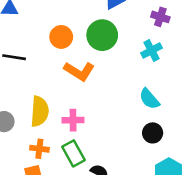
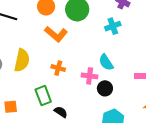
pink cross: (73, 120) -> (90, 76), moved
orange cross: (39, 149) -> (58, 68), moved

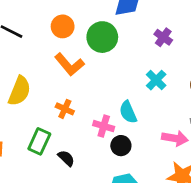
cyan cross: (113, 26) -> (156, 80), moved, turned -35
green rectangle: (43, 96) -> (39, 141), turned 36
black semicircle: (61, 112) -> (66, 158), moved

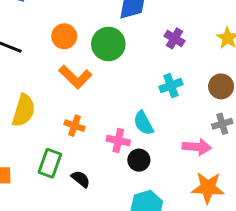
cyan cross: (156, 80) -> (171, 86), turned 30

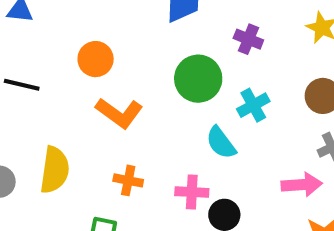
green circle: (108, 44) -> (198, 79), moved
cyan semicircle: (143, 123) -> (221, 143), moved

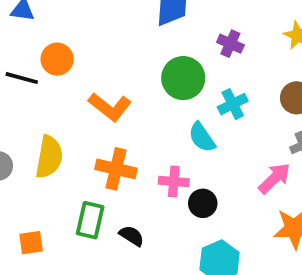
orange circle: (96, 59) -> (57, 59), moved
orange cross: (128, 180) -> (116, 169), size x1.5
pink arrow: (302, 185) -> (274, 178), turned -42

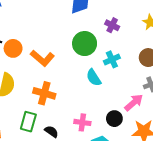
orange circle: (57, 59) -> (13, 48), moved
pink cross: (174, 181) -> (82, 122), moved
black circle: (203, 203) -> (114, 119), moved

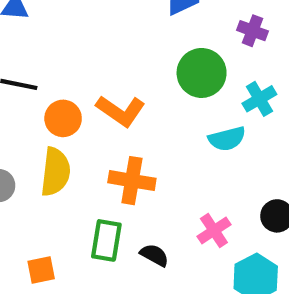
orange circle: (13, 48) -> (63, 118), moved
cyan semicircle: (94, 78) -> (227, 139), turned -66
pink cross: (82, 122) -> (214, 230), turned -35

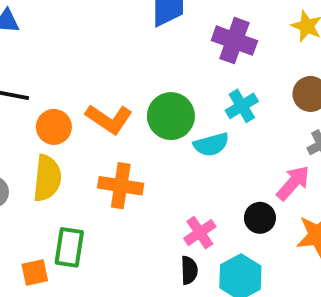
purple cross: (253, 31) -> (234, 41), size x1.5
green circle: (202, 73) -> (171, 116), moved
green rectangle: (106, 240) -> (69, 247), moved
black semicircle: (154, 255) -> (189, 270), moved, turned 60

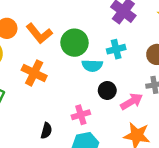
black circle: (260, 218) -> (107, 90), moved
pink cross: (200, 233) -> (81, 115), moved
black semicircle: (189, 270) -> (46, 131), moved

